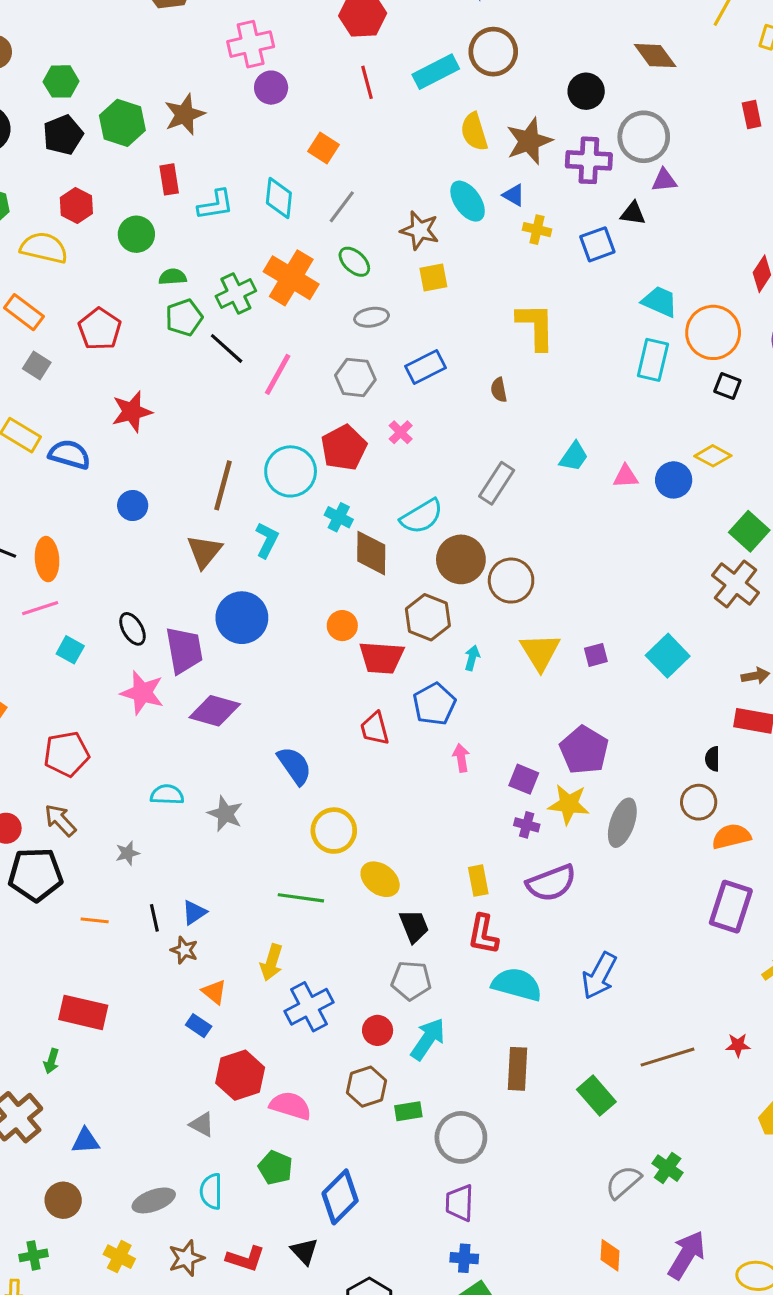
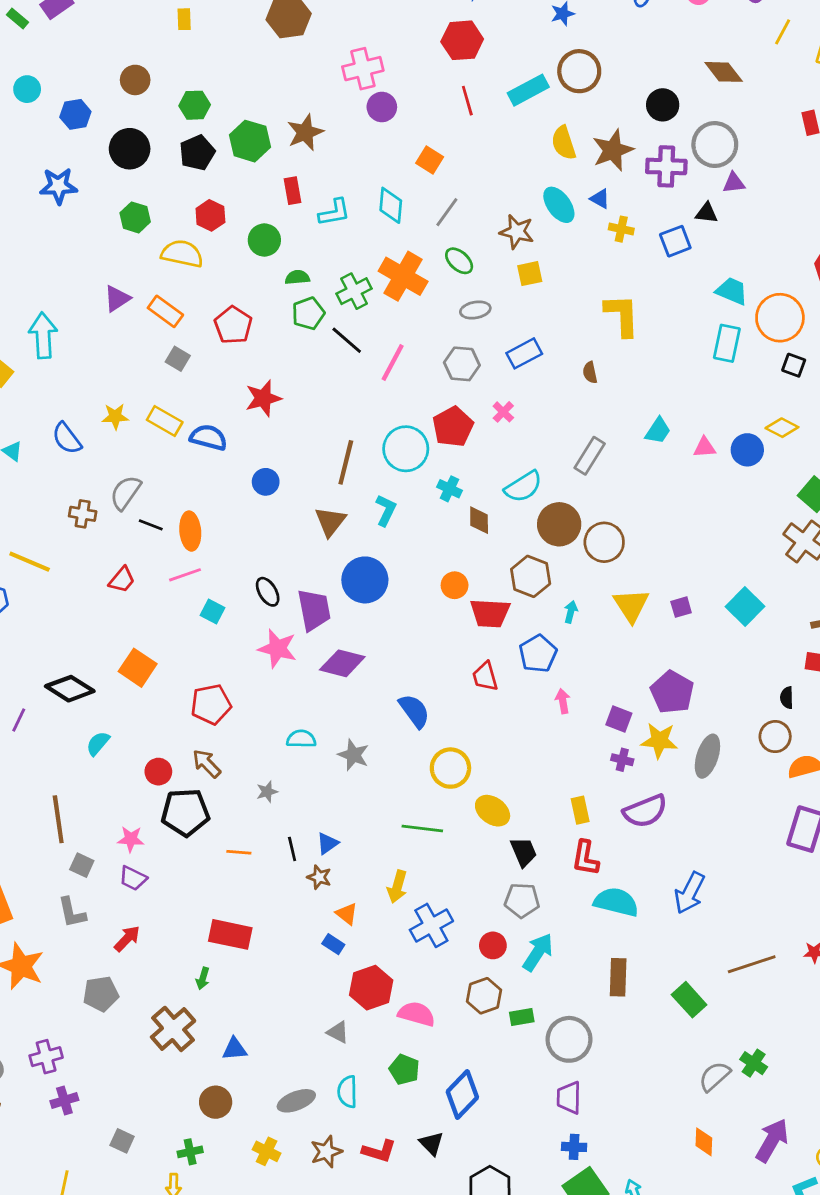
brown diamond: (371, 553) -> (479, 520), size x0.7

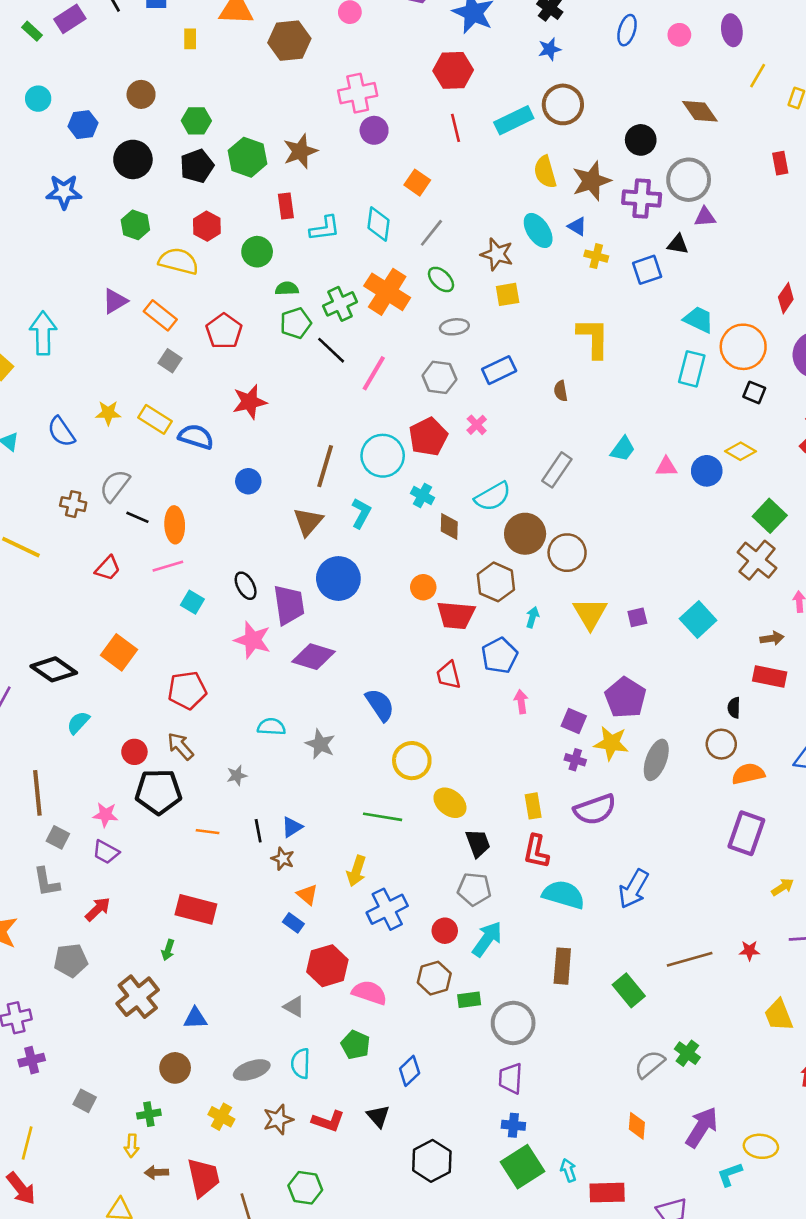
blue diamond: (462, 1095) -> (410, 1071), size x0.7

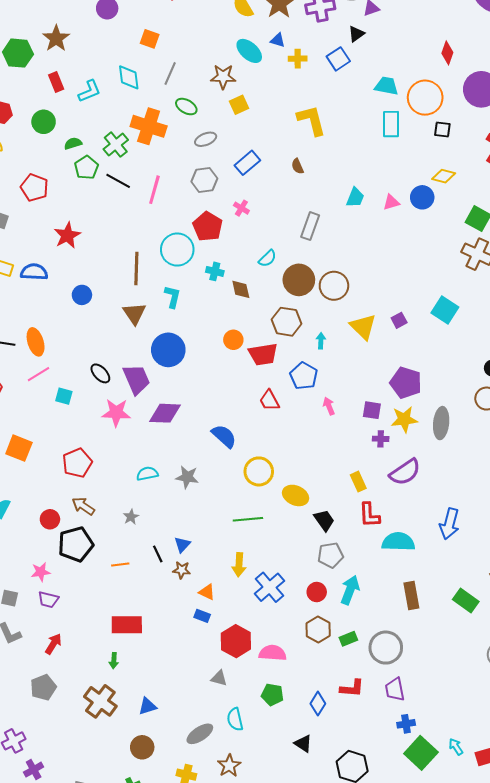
black triangle: (678, 244) -> (356, 34), turned -30
cyan semicircle: (493, 496) -> (267, 258), size x0.7
red L-shape: (328, 1121) -> (352, 688), moved

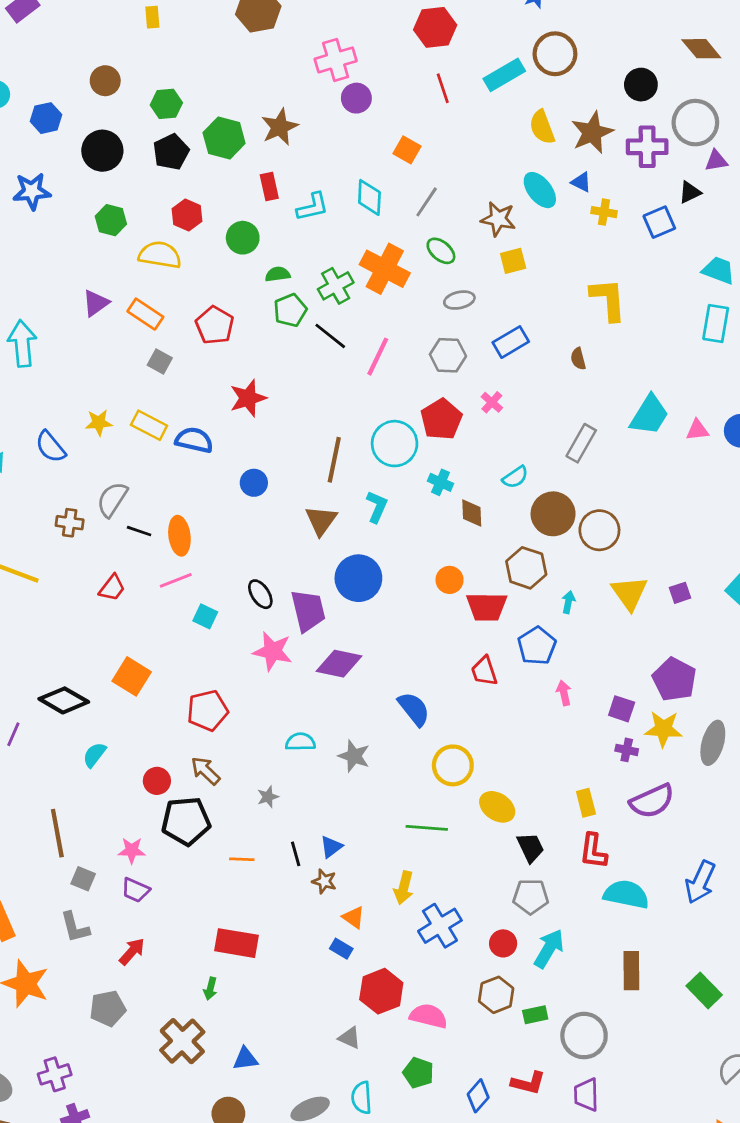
cyan trapezoid: (355, 197) -> (649, 415), size x1.5

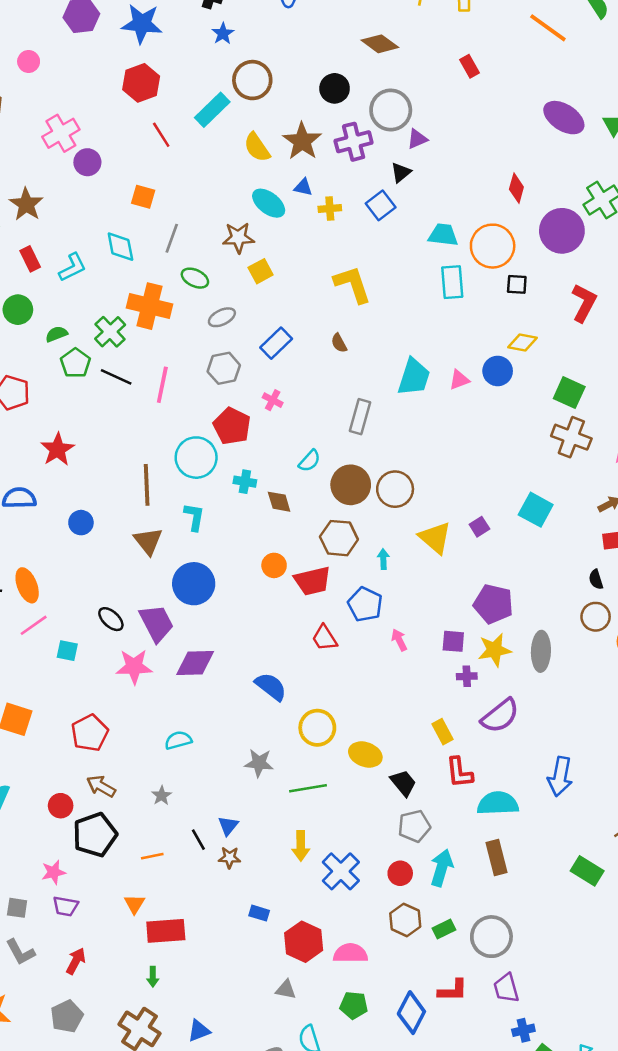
gray star: (354, 756) -> (259, 763), moved
orange triangle: (354, 917) -> (134, 904), moved, turned 40
brown rectangle: (631, 971) -> (496, 858), moved
blue diamond: (478, 1096) -> (411, 1013), size x1.4

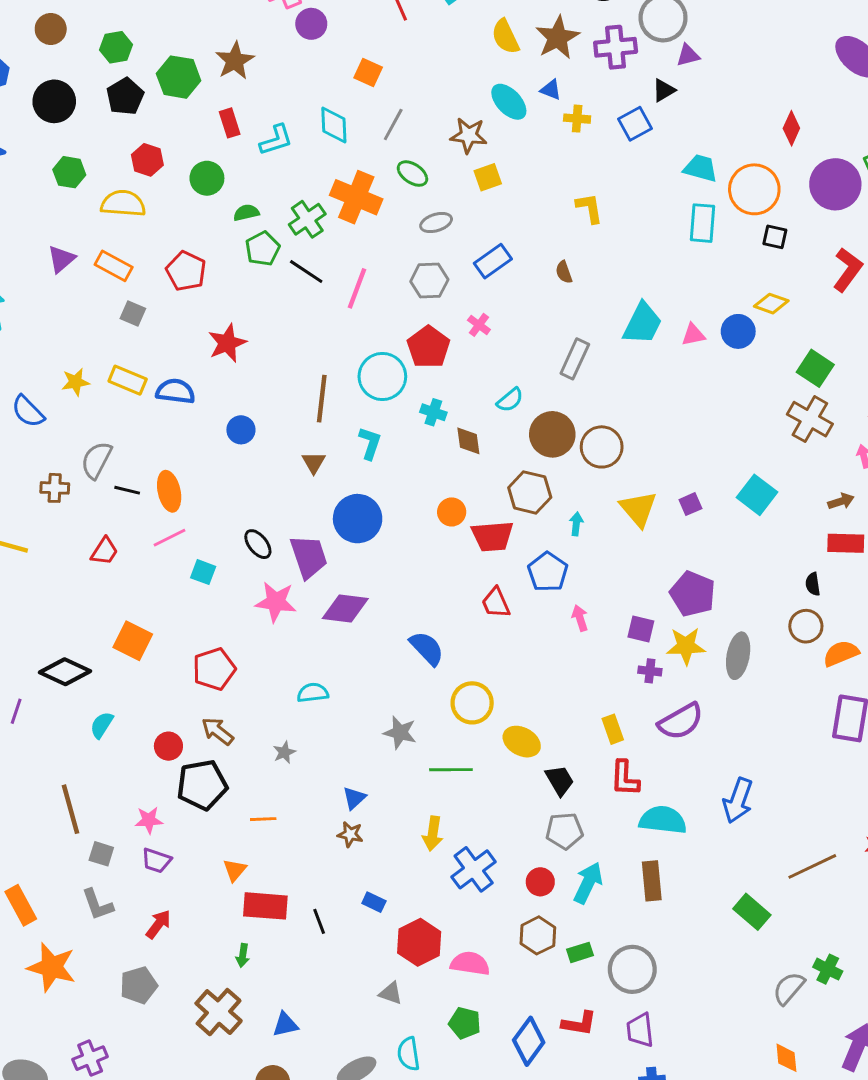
yellow L-shape: (353, 284) -> (589, 208), size x0.7
brown triangle: (148, 541) -> (314, 463), size x0.7
black line: (198, 840) -> (319, 921), moved

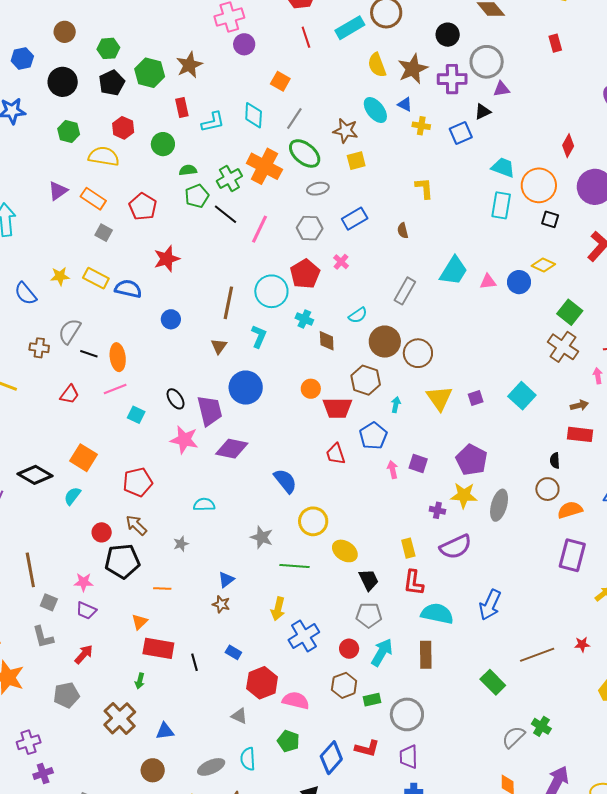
green ellipse: (412, 174) -> (305, 153), size x1.5
purple square: (641, 629) -> (418, 464), moved
cyan semicircle: (102, 725) -> (72, 496), moved

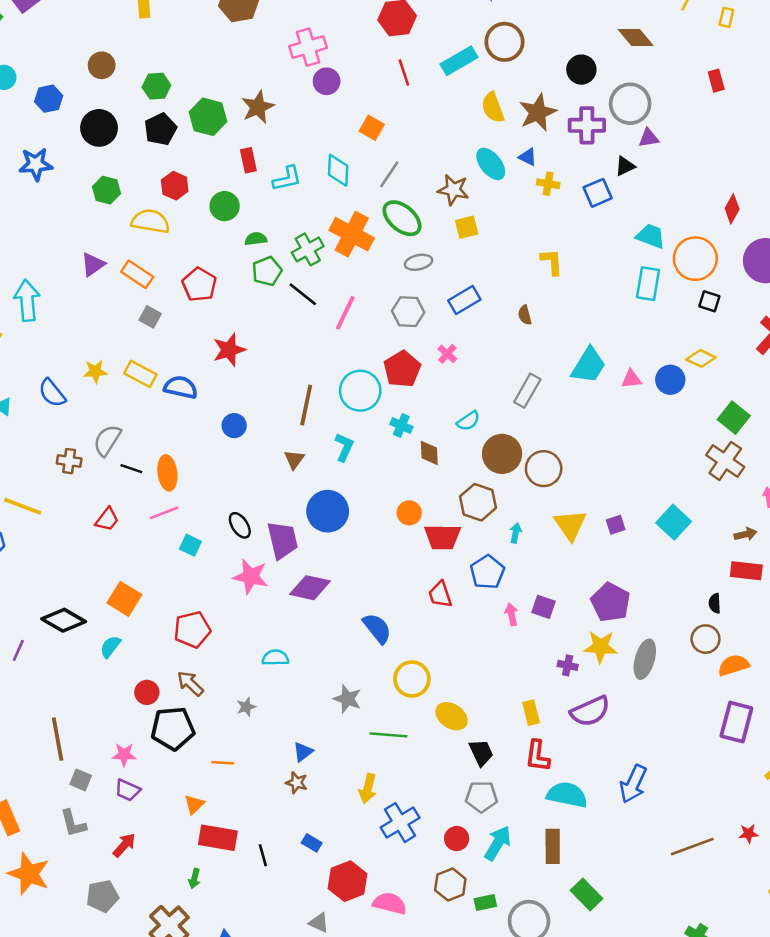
green rectangle: (493, 682) -> (586, 894), moved

